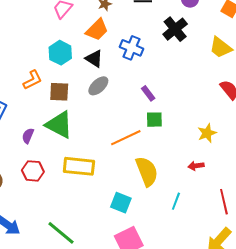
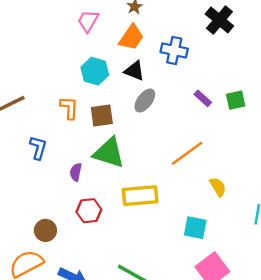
orange L-shape: (33, 80) -> (69, 108), turned -50
green square: (154, 120) -> (236, 100), moved
yellow semicircle: (147, 171) -> (218, 187), size x0.6

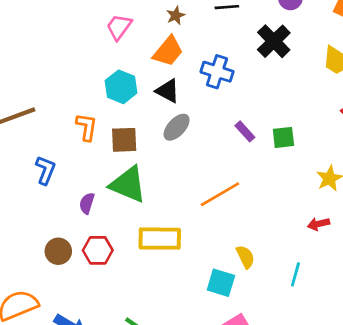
yellow semicircle: (218, 187) -> (245, 257), moved
brown circle: (45, 230) -> (58, 251), moved

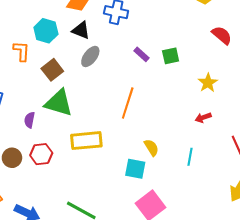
orange L-shape: (87, 127) -> (21, 51), moved
brown square: (124, 140) -> (52, 70), turned -30
orange line: (220, 194) -> (128, 103), turned -36

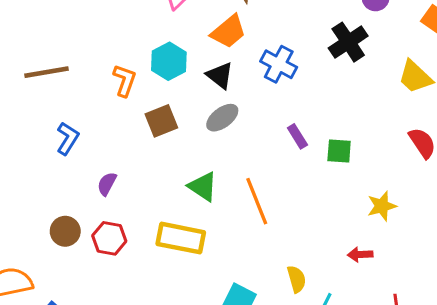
green triangle: (59, 103) -> (203, 187), moved, size x0.7
orange line: (128, 103) -> (257, 201), turned -56
yellow semicircle: (151, 148) -> (297, 279), moved

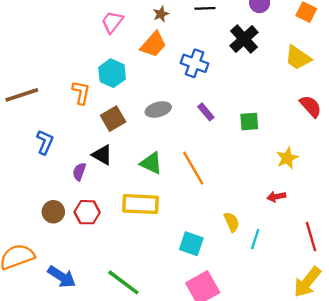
black triangle: (220, 75) -> (102, 155), moved
gray ellipse: (222, 118) -> (158, 109), turned 30
purple rectangle: (297, 136) -> (206, 112), moved

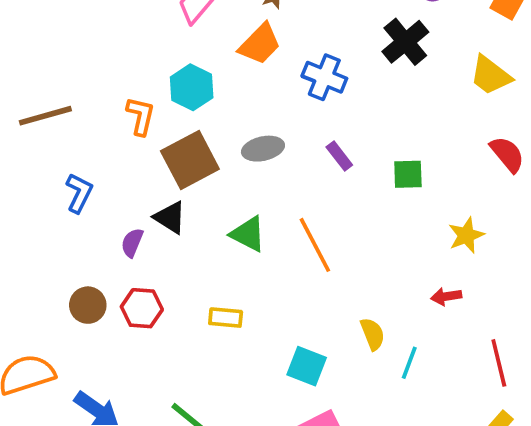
brown square: (113, 119) -> (190, 160), size x1.4
yellow rectangle: (140, 204) -> (226, 318), moved, size x0.6

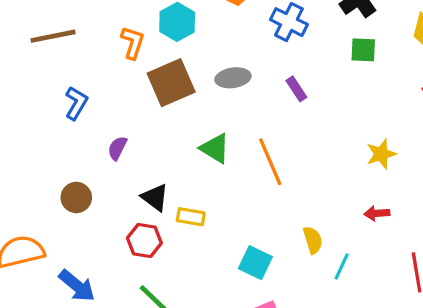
green square: (408, 174) -> (363, 50), moved
black triangle: (170, 217) -> (155, 197), moved
yellow star: (466, 235) -> (381, 154), moved
red hexagon: (142, 308) -> (144, 240), moved

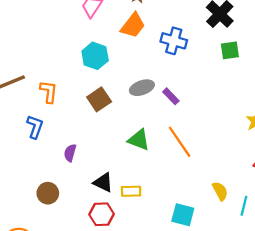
orange L-shape: (133, 43) -> (49, 92), moved
brown square: (171, 83) -> (99, 99), size x0.7
purple rectangle: (296, 89) -> (171, 96), moved

